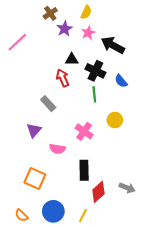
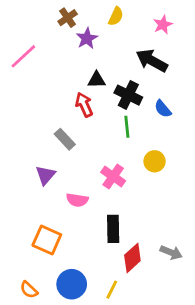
pink star: (88, 33) -> (163, 25), moved

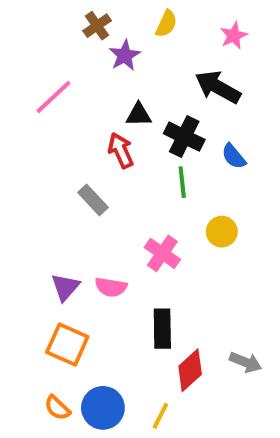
pink line: (23, 56) -> (53, 97), moved
purple triangle: (45, 175) -> (65, 287), moved
orange semicircle: (29, 290) -> (57, 408), moved

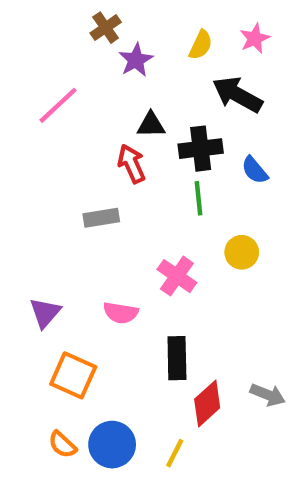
yellow semicircle: (166, 24) -> (201, 45), moved
black cross: (184, 137) -> (201, 149), turned -33
gray rectangle: (93, 200) -> (101, 218), turned -56
purple triangle: (65, 287) -> (45, 313), moved

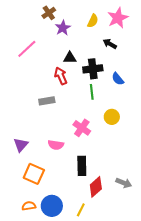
pink star: (255, 38) -> (118, 18), size x1.5
black arrow: (237, 95) -> (110, 44), size x0.6
orange semicircle: (62, 445) -> (29, 206), turned 128

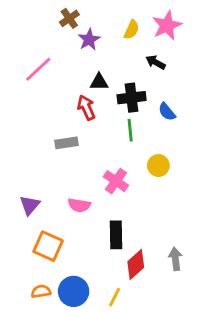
gray arrow: (124, 183) -> (175, 259), turned -119

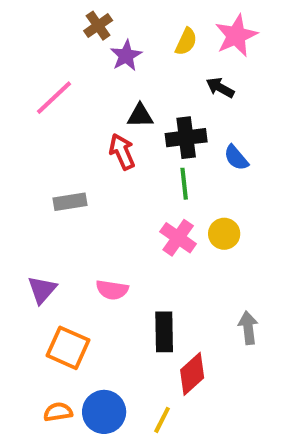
gray rectangle: (66, 143) -> (70, 202), moved
pink cross: (116, 181) -> (178, 238), moved
gray arrow: (175, 259) -> (248, 328), moved

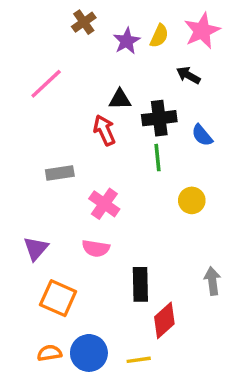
purple star: (126, 56) -> (127, 41), moved
pink cross: (178, 238) -> (104, 204), moved
yellow line: (162, 420) -> (139, 360), turned 55

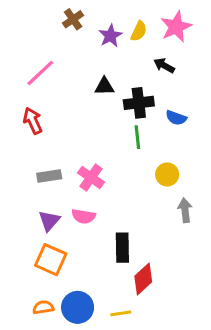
red arrow: (104, 130) -> (33, 121), moved
blue semicircle: (202, 135) -> (176, 118), turned -30
gray rectangle: (60, 173) -> (49, 176), moved
purple triangle: (36, 248) -> (49, 221), moved
gray arrow: (212, 281) -> (185, 210), moved

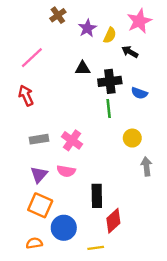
yellow semicircle: (139, 31) -> (110, 35), moved
blue circle: (78, 307) -> (64, 228), moved

